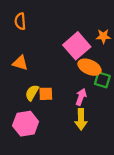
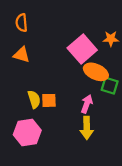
orange triangle: (20, 63) -> (22, 55), moved
yellow semicircle: (32, 93) -> (34, 99), turned 133

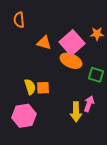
orange triangle: (22, 55) -> (44, 43), moved
orange ellipse: (96, 72) -> (71, 61), moved
pink arrow: (87, 104) -> (89, 104), moved

